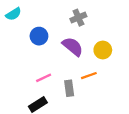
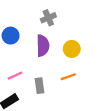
purple semicircle: (73, 47) -> (43, 46), turned 50
orange line: (89, 76) -> (68, 77), moved

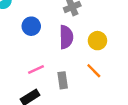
orange line: (68, 77) -> (94, 71), turned 64

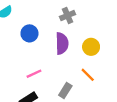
gray rectangle: (63, 80) -> (65, 90), moved, turned 40

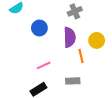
orange line: (88, 75) -> (81, 56), moved, turned 32
gray rectangle: (65, 90) -> (73, 81), turned 56

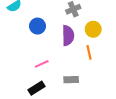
yellow circle: (97, 40) -> (93, 29), moved
orange line: (81, 56) -> (89, 52), moved

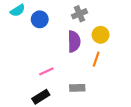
blue circle: (37, 26) -> (40, 19), moved
orange line: (89, 52) -> (96, 59), turned 32

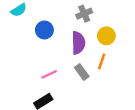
blue circle: (40, 19) -> (44, 30), moved
gray rectangle: (77, 88) -> (82, 72), moved, turned 56

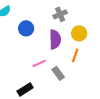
gray rectangle: (82, 72) -> (58, 73), moved
pink line: (49, 74) -> (39, 63), moved

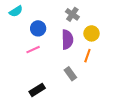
gray cross: (60, 14) -> (72, 14), turned -32
pink line: (39, 63) -> (33, 50), moved

